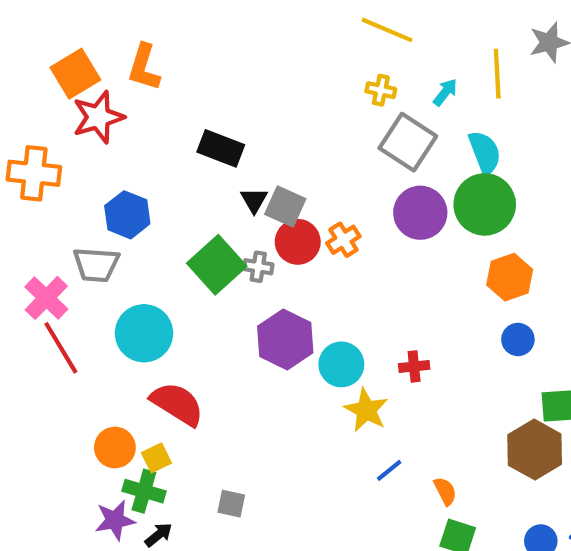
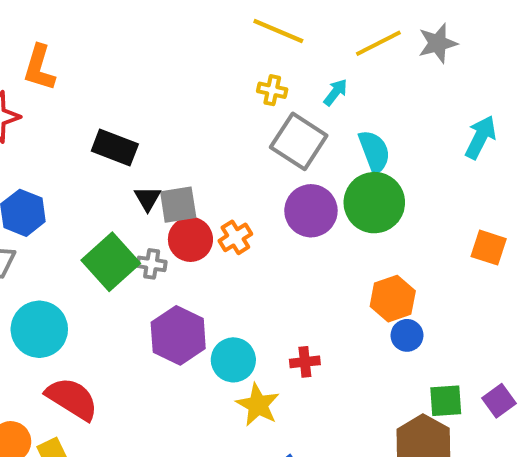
yellow line: (497, 74) -> (378, 43), moved, turned 66
gray square: (285, 207) -> (178, 205), turned -33
orange hexagon: (510, 277) -> (393, 299), moved

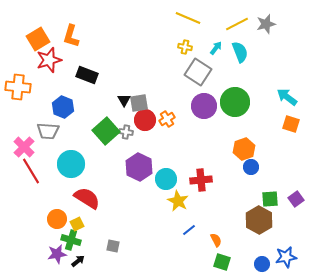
cyan arrow: (481, 137) -> (287, 97), moved, turned -80
black rectangle: (115, 147) -> (87, 75), moved
cyan semicircle: (374, 152) -> (240, 52), moved
red cross: (305, 362) -> (201, 180), size x1.5

